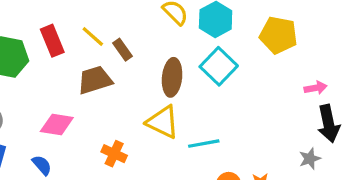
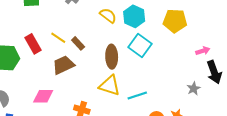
gray star: (310, 159) -> (194, 88), moved

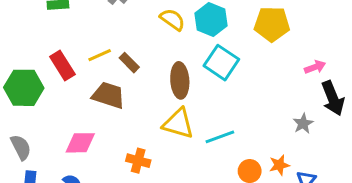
yellow line: (58, 38) -> (100, 55), turned -56
brown trapezoid: (63, 65) -> (108, 95), turned 45

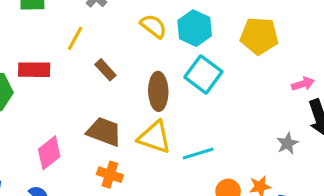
yellow line: (100, 55) -> (75, 38), moved, turned -40
red rectangle: (62, 66) -> (34, 70), turned -60
brown trapezoid: (108, 95) -> (104, 132), moved
pink diamond: (80, 143) -> (49, 153), turned -40

